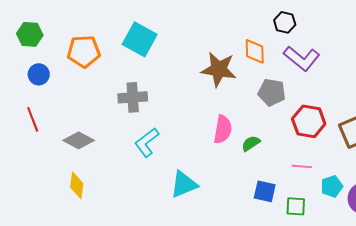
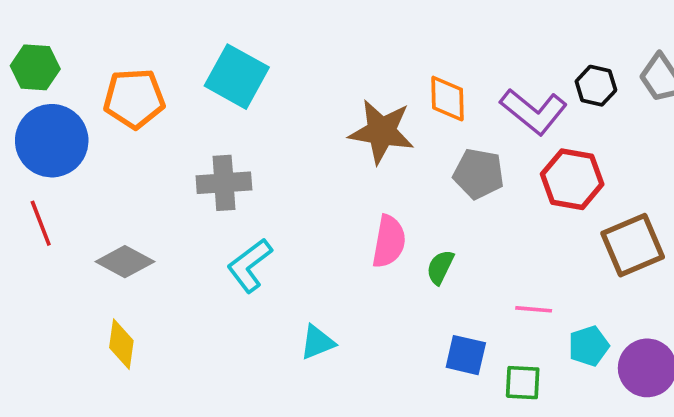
black hexagon: (285, 22) -> (596, 86), moved
blue circle: (39, 74) -> (52, 141), size x1.8
red hexagon: (309, 121) -> (572, 179), moved
green semicircle: (251, 143) -> (440, 267), turned -30
cyan triangle: (184, 184) -> (317, 342), size x0.7

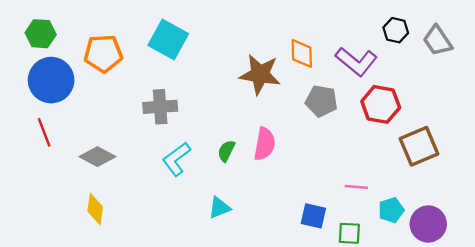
black hexagon: (596, 86) -> (396, 30), moved
green semicircle: (440, 267) -> (226, 151), moved

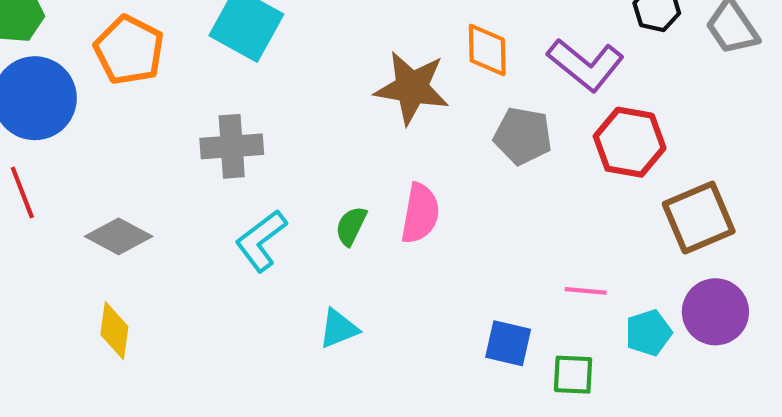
orange pentagon: (103, 53) -> (129, 50), turned 30
purple circle: (428, 224) -> (715, 312), moved

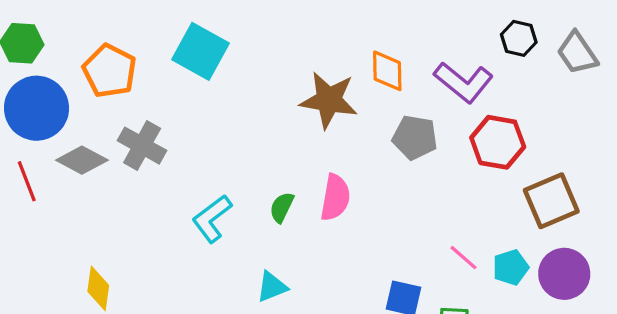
gray cross: (232, 146) -> (142, 146), moved, turned 33
gray diamond: (119, 236) -> (82, 160), moved
pink line: (586, 291) -> (464, 258), turned 36
cyan pentagon: (648, 333) -> (511, 267), moved

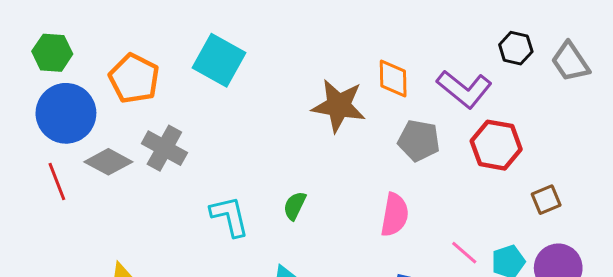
pink semicircle: (335, 197) -> (395, 215), moved
brown square: (551, 201) -> (546, 200), size x0.6
cyan L-shape: (212, 219) -> (230, 216), turned 114

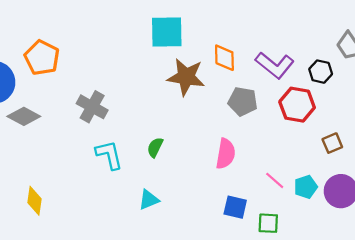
black hexagon: (516, 48) -> (321, 72), moved
cyan square: (219, 60) -> (167, 32), moved, turned -30
gray cross: (164, 148) -> (92, 107), moved

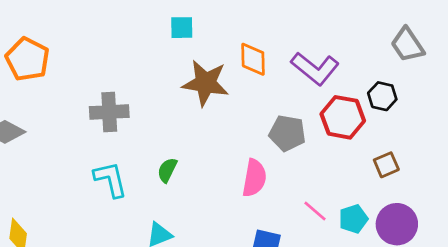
cyan square: (167, 32) -> (182, 28), size x0.6
black hexagon: (321, 72) -> (382, 96), moved
gray pentagon: (243, 101) -> (287, 133), moved
gray cross: (92, 107) -> (109, 112), moved, turned -32

